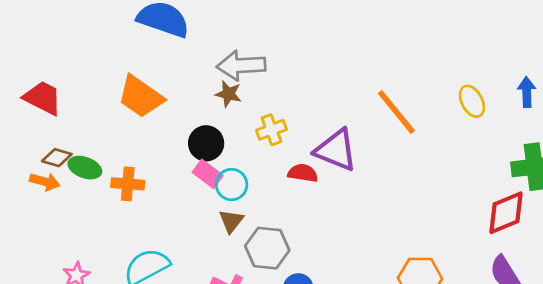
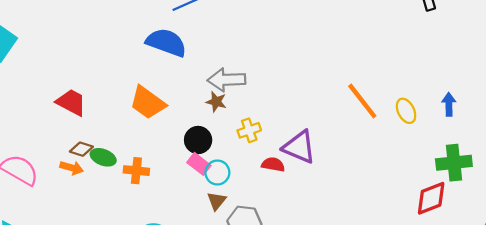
orange line: (396, 112) -> (362, 101), moved

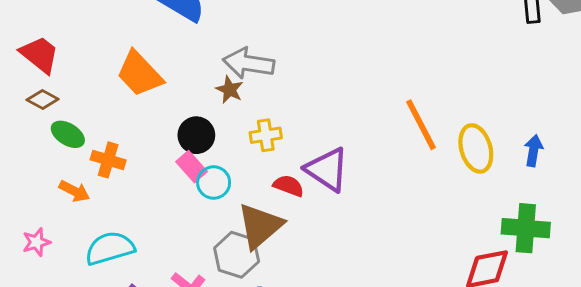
yellow ellipse: (406, 111) -> (476, 148), size x1.4
brown diamond: (81, 149) -> (43, 99), moved
orange arrow: (72, 168) -> (74, 191), moved
brown triangle: (217, 201) -> (260, 226), moved, size x1.8

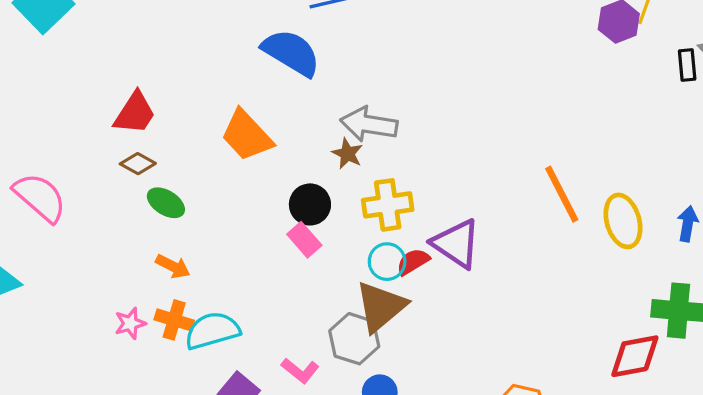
red trapezoid: (40, 55) -> (135, 113), turned 84
yellow cross: (266, 135) -> (388, 205), size x1.4
orange cross: (108, 160) -> (174, 320), moved
cyan circle: (214, 183) -> (387, 262), moved
red semicircle: (289, 186) -> (413, 262), turned -52

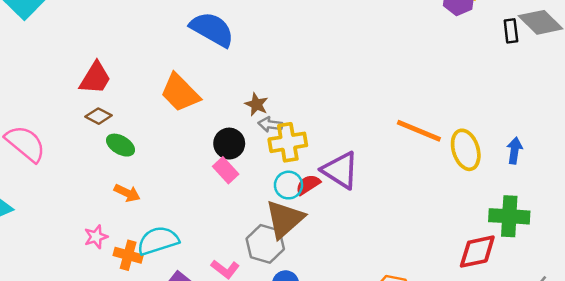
gray arrow: (369, 124) -> (270, 125), moved, size x0.6
orange line: (562, 194) -> (419, 131), turned -39
orange cross: (174, 320) -> (128, 255), moved

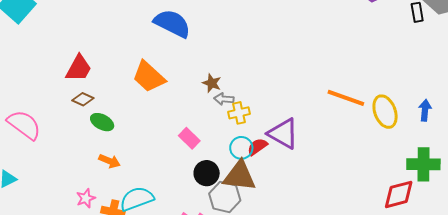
yellow cross: (288, 142) -> (239, 113), size x0.7
black circle: (229, 144) -> (207, 173), moved
brown triangle: (285, 219) -> (240, 176), turned 51

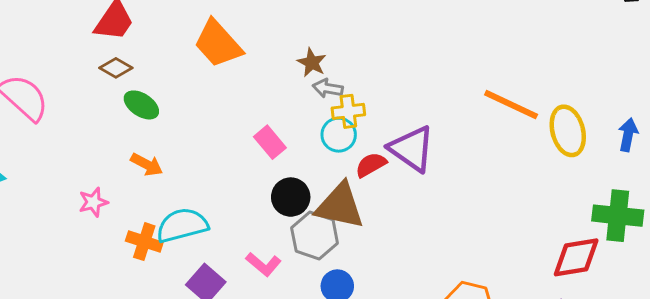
cyan circle: (241, 148) -> (339, 135), moved
pink star: (86, 198) -> (93, 202), moved

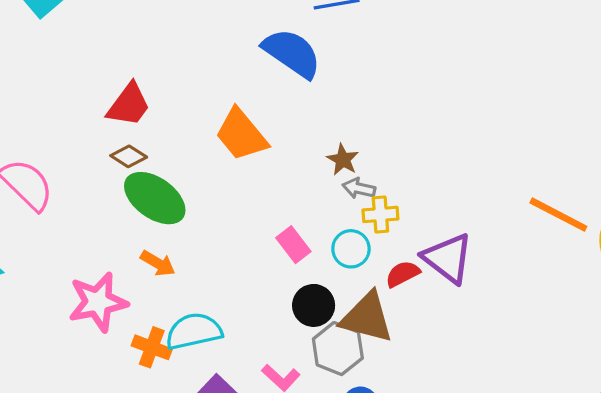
green ellipse: (141, 105) -> (155, 198), size x1.6
cyan circle: (339, 135) -> (351, 249), moved
pink star: (93, 202) -> (98, 302), size x1.8

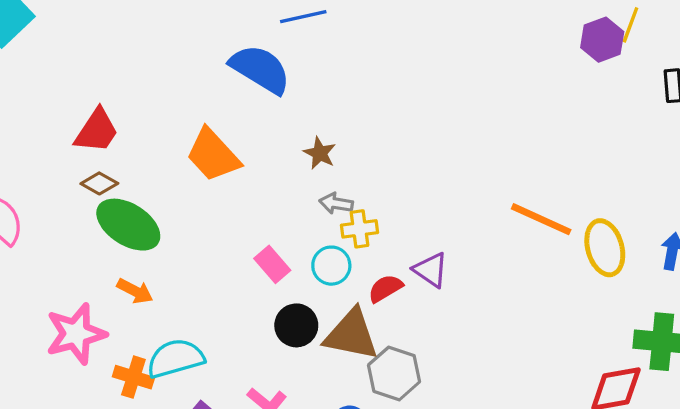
brown star: (343, 160) -> (320, 153), moved
purple triangle: (448, 258) -> (431, 270), size x0.7
gray hexagon: (338, 349) -> (394, 373), moved

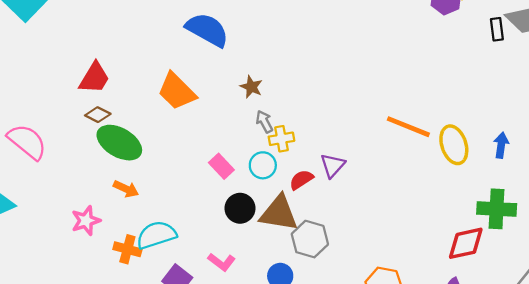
gray arrow: (336, 203) -> (264, 122), turned 55
purple triangle: (431, 270) -> (333, 165), turned 40
pink star: (76, 334) -> (86, 221), size x0.7

